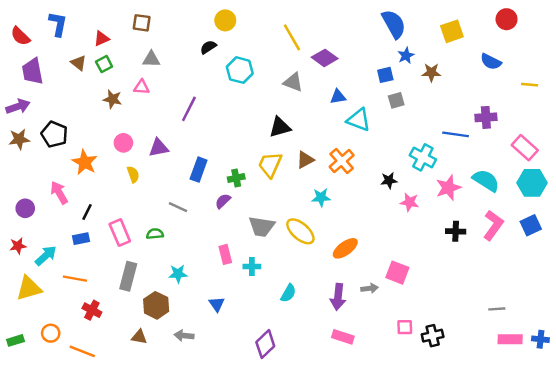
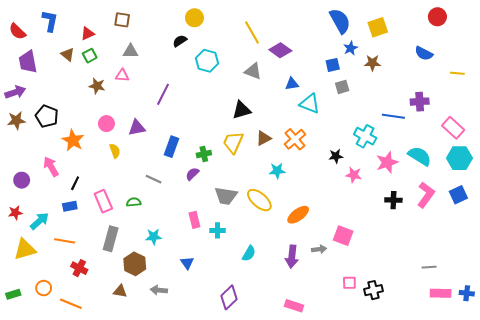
yellow square: (452, 31) -> (378, 27), moved
pink rectangle: (343, 337) -> (294, 306), moved

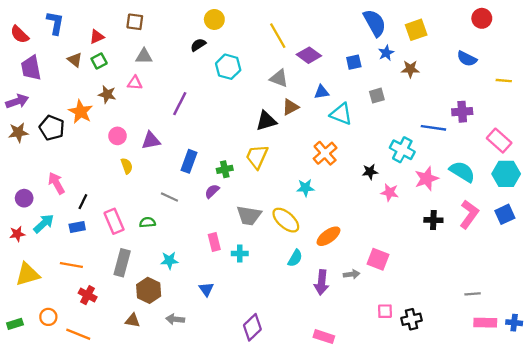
blue square: (333, 65) -> (354, 62), moved
brown triangle: (264, 138) -> (290, 107), moved
orange star: (73, 140) -> (81, 112), moved
cyan arrow: (39, 221) -> (44, 224), moved
cyan semicircle: (249, 253) -> (295, 258), moved

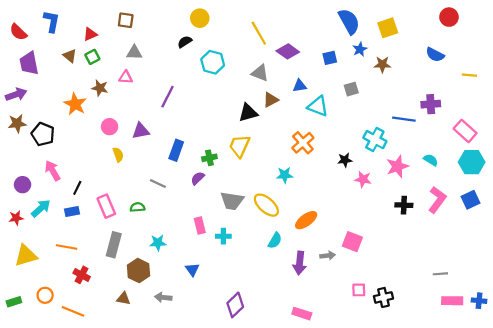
black pentagon: (52, 128) -> (43, 134), moved
cyan semicircle: (462, 172) -> (431, 160), size x0.6

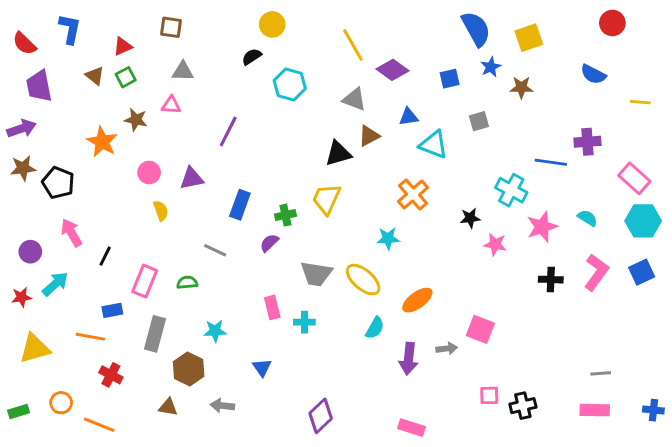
pink rectangle: (106, 206) -> (145, 281), turned 45
blue rectangle: (72, 212) -> (112, 310), moved
pink rectangle: (452, 301) -> (595, 410), moved

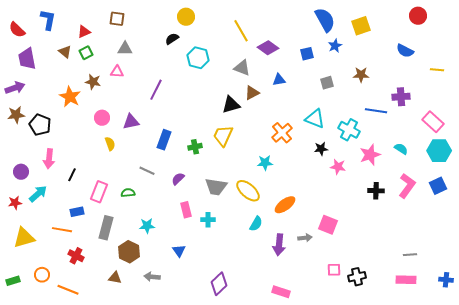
brown star: (521, 87) -> (361, 75), moved
cyan triangle: (434, 145) -> (315, 119), moved
pink arrow: (71, 233) -> (49, 159), turned -144
purple semicircle: (269, 243) -> (178, 179), moved

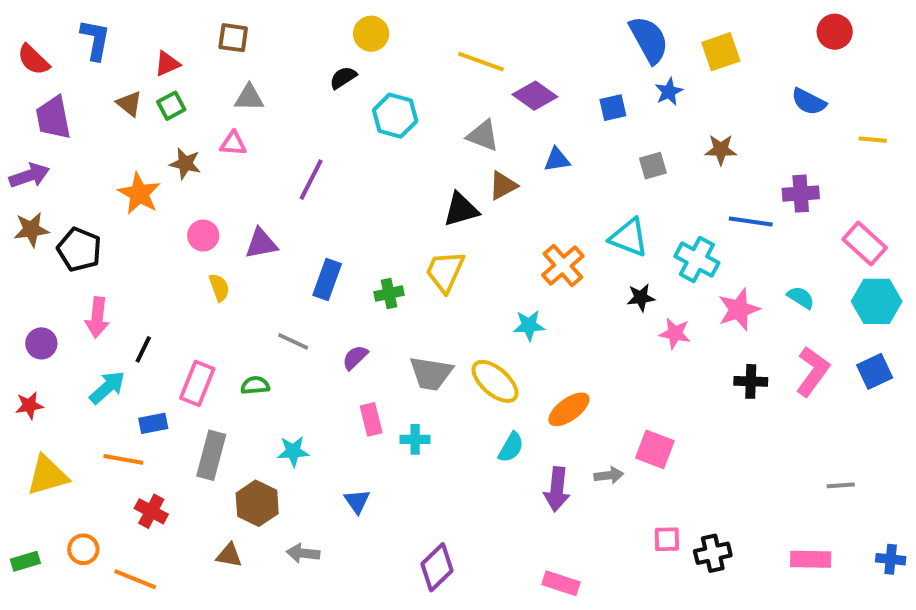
yellow line: (241, 31) -> (481, 62), turned -40
cyan arrow: (38, 194) -> (107, 387), moved
gray line: (410, 255) -> (841, 485), moved

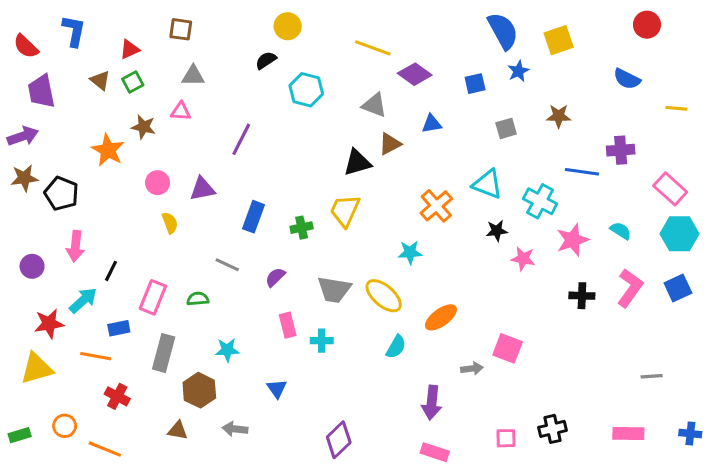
red star: (29, 405) -> (49, 324), moved, size x1.4
purple arrow: (557, 489) -> (432, 403), moved
pink square: (667, 539) -> (506, 438), moved

